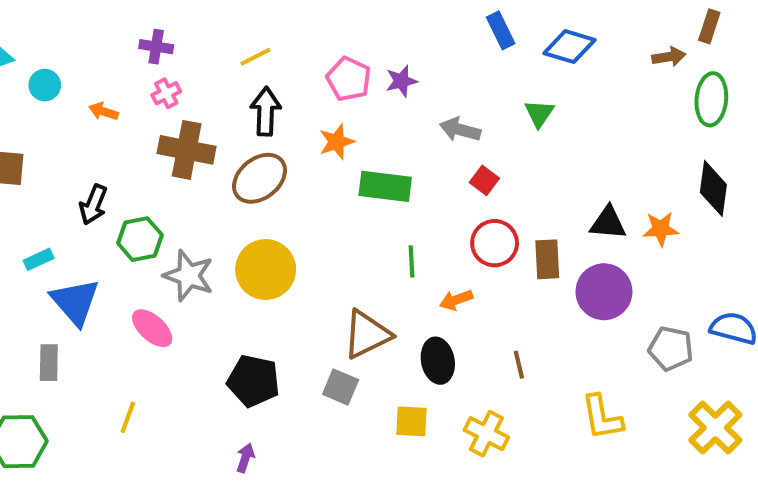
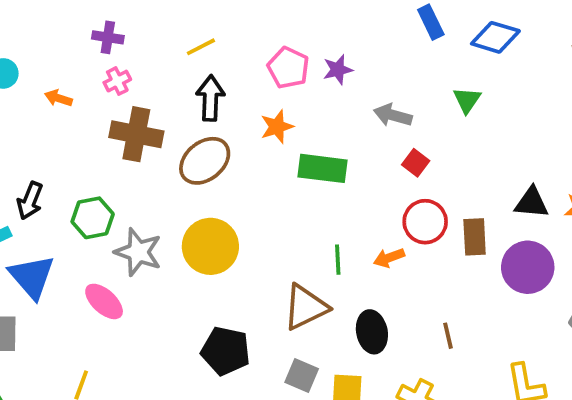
black arrow: (93, 205) -> (30, 201), moved
green line: (411, 261) -> (338, 260), moved
orange arrow: (456, 300) -> (389, 258), moved
black pentagon: (253, 381) -> (226, 351), moved
gray square: (341, 387) -> (302, 376), moved

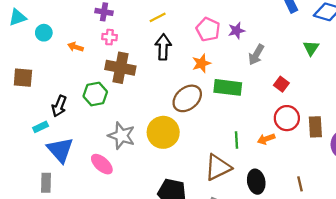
pink cross: (117, 81) -> (109, 37), turned 32
gray arrow: (393, 115) -> (256, 55), moved, turned -75
brown ellipse: (205, 161) -> (187, 98), moved
green hexagon: (93, 218) -> (95, 94), moved

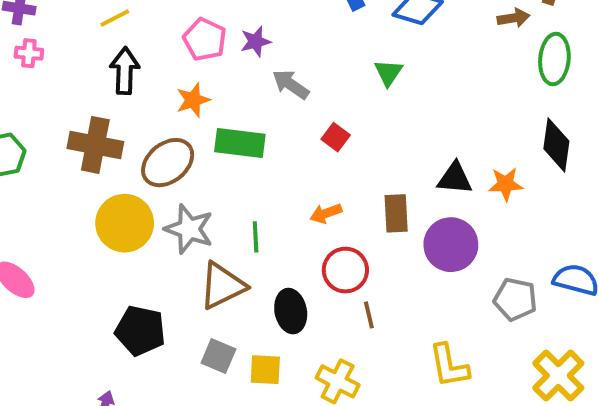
gray arrow: (256, 55) -> (291, 84), turned 95
brown cross: (120, 68) -> (95, 145), moved
red circle: (287, 118) -> (345, 270), moved
gray star: (122, 136) -> (189, 229), moved
orange arrow: (266, 139) -> (326, 213), moved

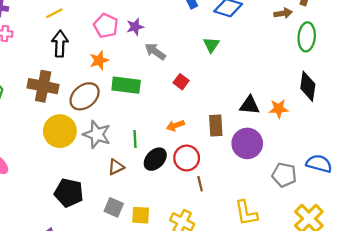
brown triangle: (222, 286) -> (116, 167), size x0.6
black ellipse: (291, 311) -> (155, 159), moved, turned 55

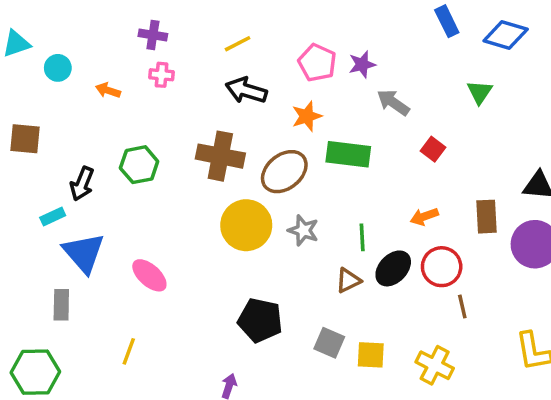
black arrow: (60, 44) -> (246, 90), turned -75
gray star: (97, 134) -> (303, 230), size x0.7
brown triangle: (116, 167) -> (348, 281), moved

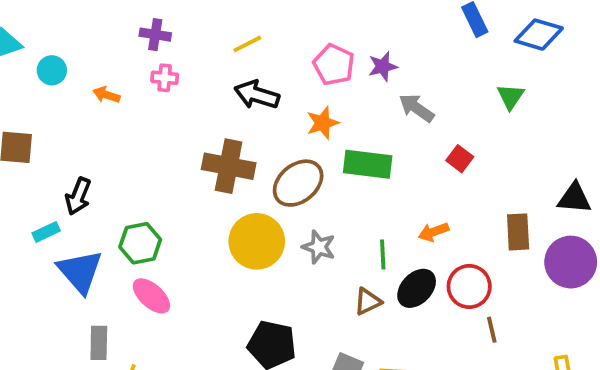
green hexagon: (139, 165) -> (140, 243), moved
orange arrow: (424, 217) -> (433, 232), moved
gray rectangle: (61, 305) -> (99, 343), moved

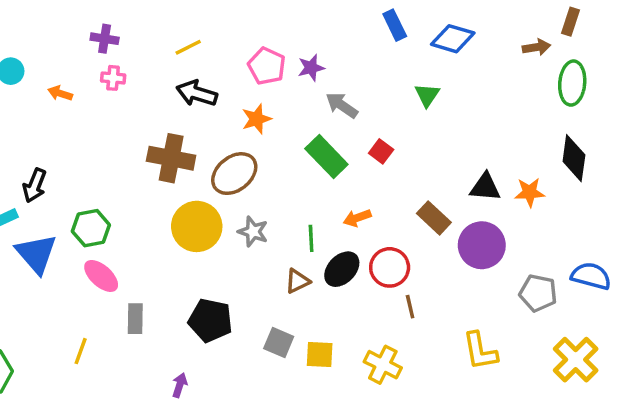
green rectangle: (368, 164) -> (326, 156), moved, turned 39
brown rectangle: (518, 232) -> (434, 218), turned -44
gray rectangle: (99, 343) -> (135, 319), moved

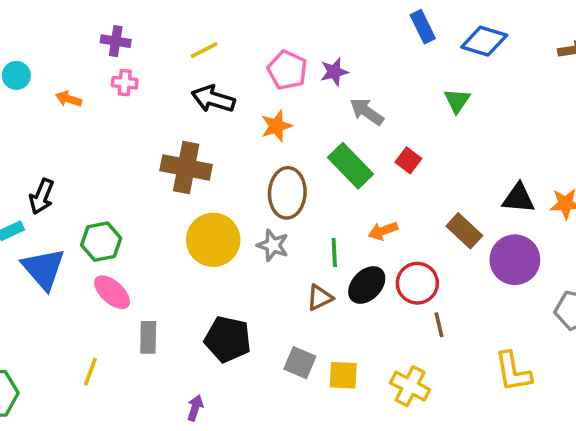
brown ellipse: (234, 174) -> (287, 193), moved, turned -48

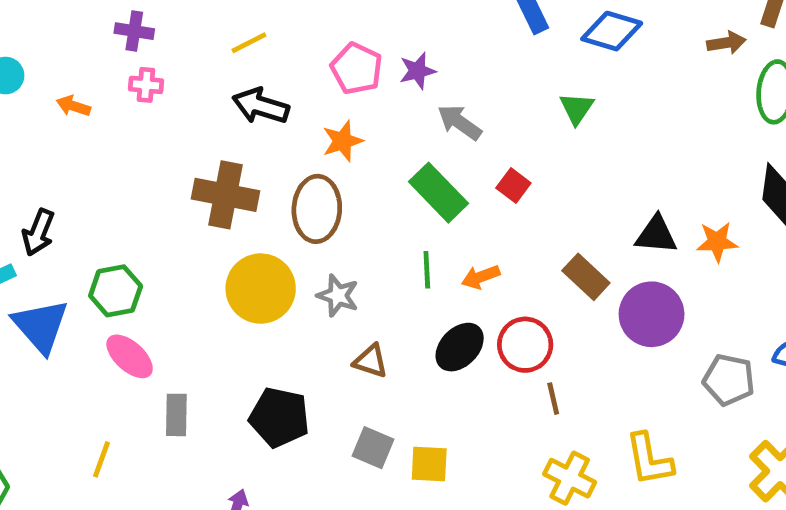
brown ellipse: (287, 193) -> (317, 209), moved
green line: (334, 252) -> (427, 270), moved
brown triangle: (320, 298) -> (371, 361), moved, turned 44
yellow cross: (410, 386) -> (570, 478), moved

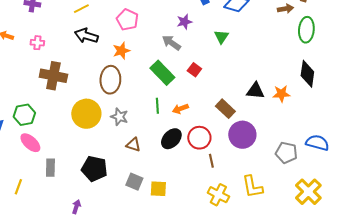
purple star: (417, 71) -> (184, 22), moved
pink cross: (146, 85) -> (37, 43), moved
brown cross: (226, 195) -> (53, 76), moved
purple circle: (652, 314) -> (242, 135), moved

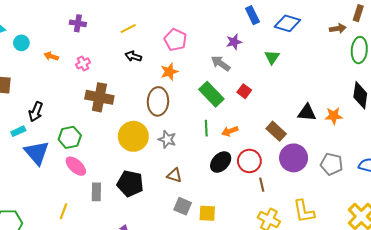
black arrow: (86, 36) -> (133, 56), size x0.7
pink cross: (37, 43) -> (83, 63), turned -32
brown triangle: (133, 145) -> (174, 175), moved
gray pentagon: (286, 153) -> (332, 164), moved
black pentagon: (94, 169) -> (130, 184), moved

